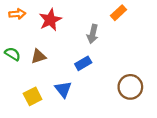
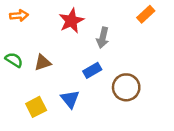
orange rectangle: (119, 13) -> (146, 14), moved
red star: (50, 20) -> (71, 21), moved
brown circle: (130, 87) -> (126, 87), moved

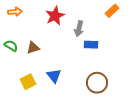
blue rectangle: (92, 70) -> (91, 45), moved, turned 32
brown circle: (126, 87) -> (97, 83), moved

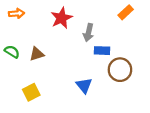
blue triangle: (54, 76) -> (84, 85), moved
brown circle: (97, 83) -> (120, 70), moved

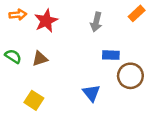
red star: (62, 18) -> (46, 21), moved
gray arrow: (88, 33) -> (96, 22), moved
yellow square: (31, 92) -> (34, 100), turned -30

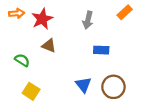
green semicircle: (13, 56) -> (22, 60), moved
brown triangle: (40, 59) -> (49, 46), moved, turned 40
brown circle: (130, 76) -> (113, 87), moved

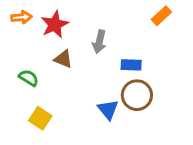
gray arrow: (88, 20) -> (99, 42), moved
brown circle: (113, 87) -> (137, 95), moved

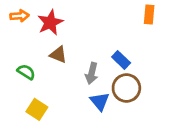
orange rectangle: (161, 16) -> (149, 14), turned -42
gray arrow: (99, 42) -> (92, 73), moved
blue rectangle: (131, 65) -> (121, 60), turned 42

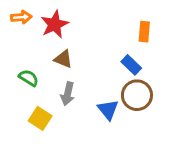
orange rectangle: (149, 14) -> (144, 32), moved
gray arrow: (92, 73) -> (68, 94), moved

